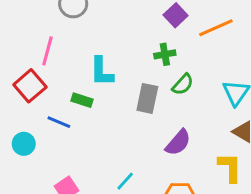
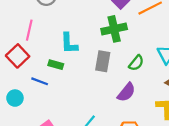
green cross: (165, 54) -> (114, 29), size x1.6
green semicircle: (183, 84) -> (136, 63), moved

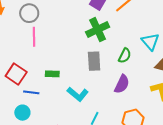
pink line: (29, 30) -> (34, 37), moved
cyan L-shape: (69, 43) -> (78, 94), moved, turned -35
blue line: (40, 81) -> (31, 92), moved

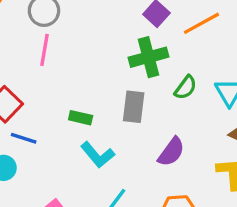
green semicircle: (125, 56) -> (186, 88), moved
green rectangle: (52, 74) -> (81, 118), moved

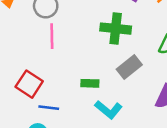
green cross: (148, 57) -> (116, 29), moved, turned 32
gray rectangle: (134, 107) -> (129, 67), turned 55

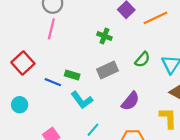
green cross: (116, 29) -> (104, 36), size x0.6
blue line: (49, 108) -> (53, 82), moved

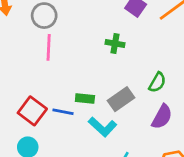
green semicircle: (142, 59) -> (157, 82), moved
red square: (23, 63) -> (32, 111), moved
gray rectangle: (107, 70) -> (121, 99), moved

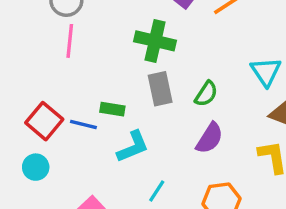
green cross: (115, 43) -> (155, 41), size x1.6
gray rectangle: (121, 99) -> (160, 89), moved, turned -70
cyan L-shape: (103, 127) -> (133, 147), turned -68

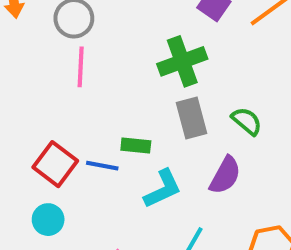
green cross: (155, 41) -> (182, 61), turned -30
green semicircle: (206, 94) -> (247, 121), turned -80
purple semicircle: (210, 138) -> (225, 175), moved

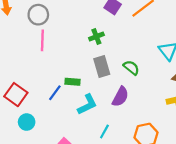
green cross: (182, 61) -> (96, 36), size x0.6
red square: (55, 164) -> (16, 95), moved
blue line: (102, 166) -> (55, 93), turned -63

